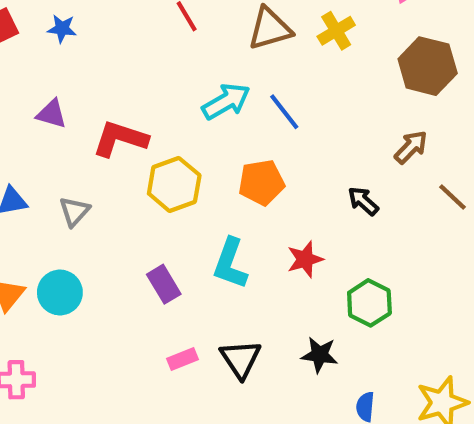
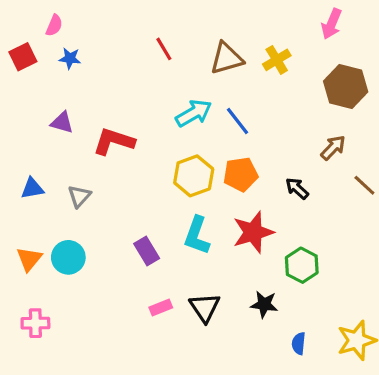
orange pentagon: (261, 182) -> (241, 174), moved
yellow hexagon: (174, 184) -> (194, 176), moved
red star: (305, 259) -> (253, 232), size x1.5

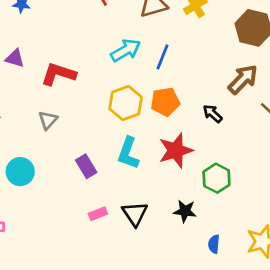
blue line: (238, 121) -> (163, 57), turned 60
brown arrow: (333, 148) -> (243, 79), size x1.4
gray triangle: (79, 196) -> (48, 120), moved

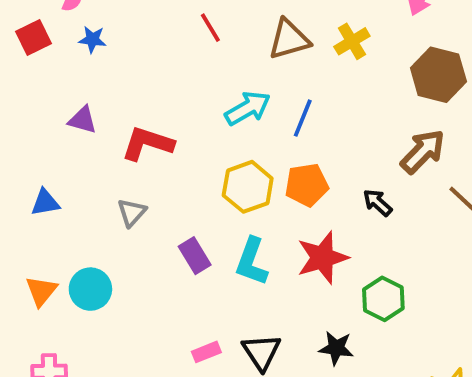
purple rectangle: (86, 166) -> (195, 256), moved

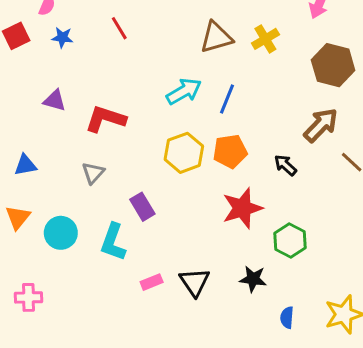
red line: (210, 28) -> (119, 28), moved
cyan L-shape: (252, 262) -> (113, 242), moved
orange triangle: (41, 291) -> (18, 217), moved

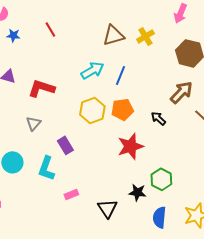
green hexagon: (290, 241) -> (161, 179), moved
black triangle: (195, 282) -> (107, 208), moved
blue semicircle: (287, 317) -> (159, 217), size x1.5

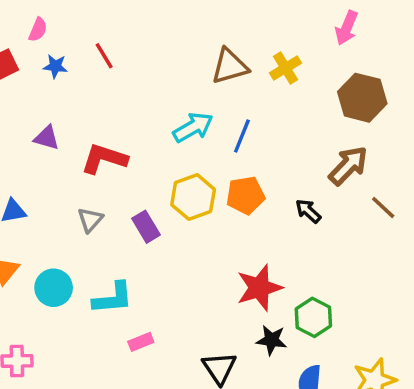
red line: (50, 29) -> (104, 56), moved
purple rectangle: (65, 145) -> (146, 227), moved
red star: (130, 146) -> (259, 288), moved
cyan L-shape: (46, 168) -> (113, 298), turned -115
pink rectangle: (71, 194) -> (141, 342), moved

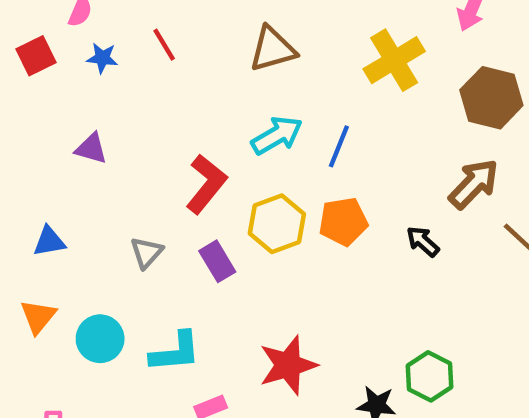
brown triangle: (230, 66) -> (273, 49), moved
yellow cross: (286, 68) -> (394, 60), size x1.5
red L-shape: (104, 159) -> (206, 184), moved, turned 111
red star: (259, 288) -> (288, 365), moved

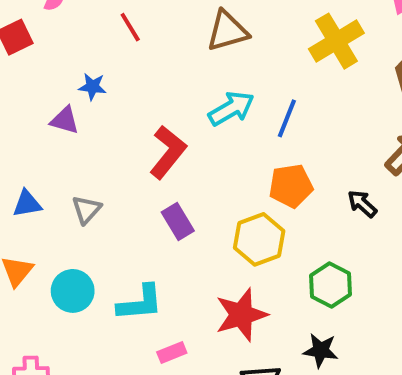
blue star: (102, 58) -> (92, 87), moved
yellow hexagon: (277, 224) -> (259, 239), moved
gray triangle: (147, 252) -> (87, 210), moved
green hexagon: (429, 376) -> (331, 285), moved

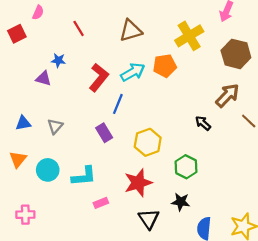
blue line: (287, 118) -> (118, 104), moved
red L-shape: (168, 152) -> (99, 77), moved
orange pentagon: (291, 186) -> (165, 66), moved

